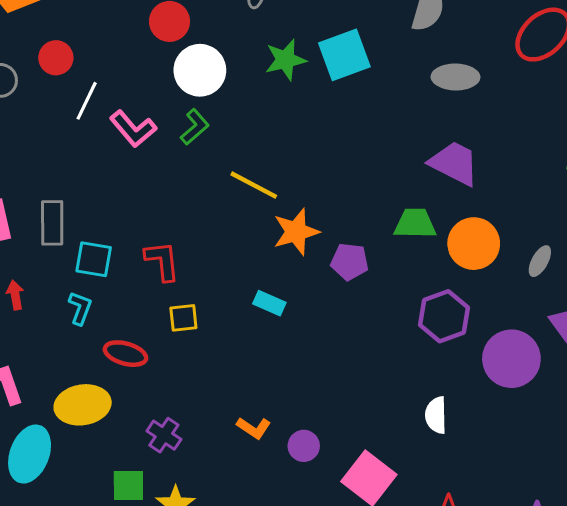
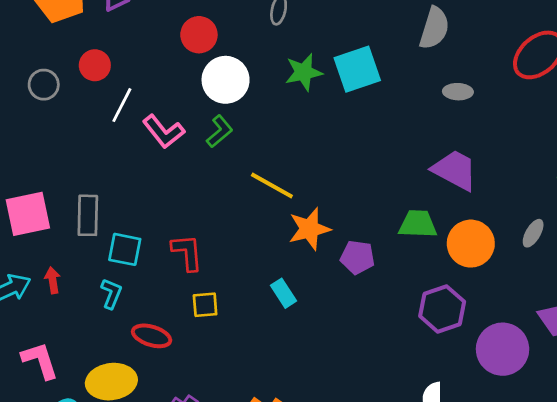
gray ellipse: (456, 77) -> (458, 92), size x0.7
gray ellipse: (540, 261) -> (533, 233), moved
cyan rectangle: (269, 303) -> (284, 293), turned 32

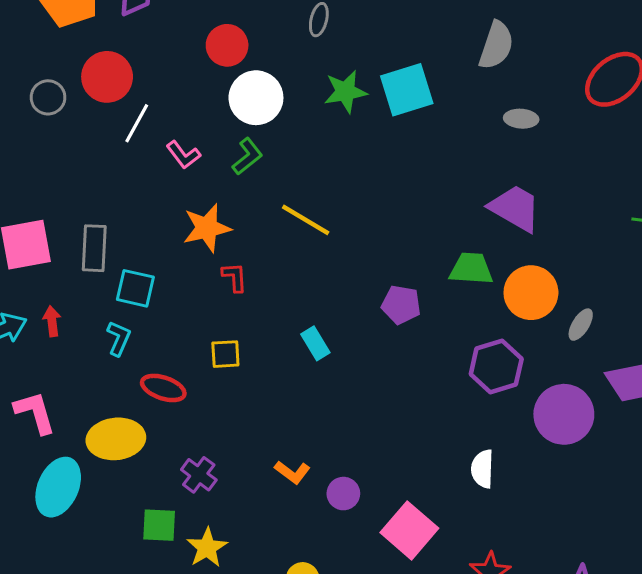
red circle: (95, 65) -> (107, 77), size x1.4
pink L-shape: (163, 132) -> (183, 155), size x0.7
orange star: (309, 229) -> (207, 228), moved
gray ellipse: (533, 233) -> (581, 325), moved
red L-shape: (187, 252) -> (235, 277), moved, size x0.7

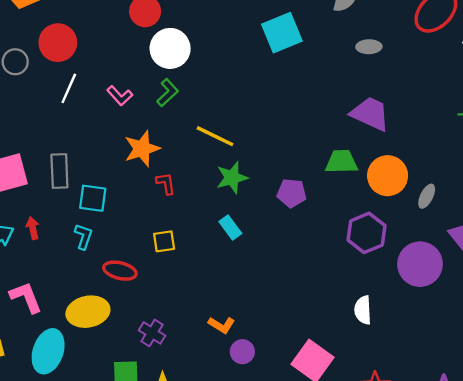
green star: (345, 92) -> (232, 178), moved
white line: (137, 123) -> (69, 88), moved
purple circle: (343, 494) -> (242, 352), moved

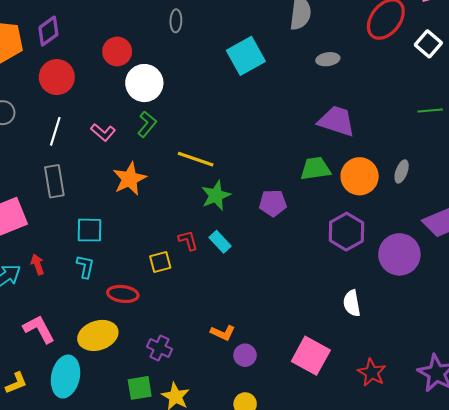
red circle: (58, 43) -> (57, 77), moved
gray rectangle: (59, 171) -> (54, 181), moved
red L-shape: (166, 183) -> (188, 240), moved
gray ellipse: (427, 196) -> (402, 171), moved

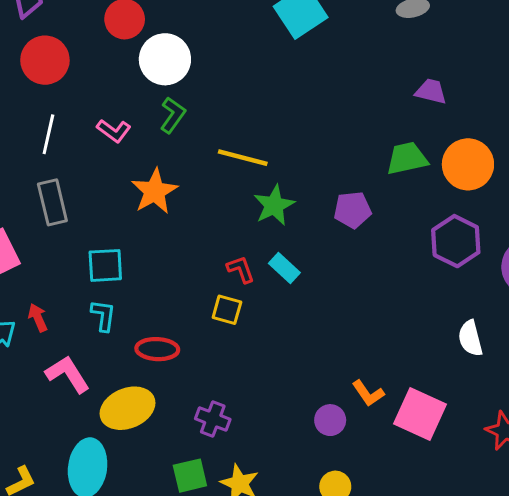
purple trapezoid: (337, 121) -> (431, 91), size x0.6
yellow square: (160, 262) -> (227, 310), moved, turned 35
pink L-shape: (39, 329) -> (68, 374), moved
orange L-shape: (223, 333) -> (368, 393), moved, turned 35

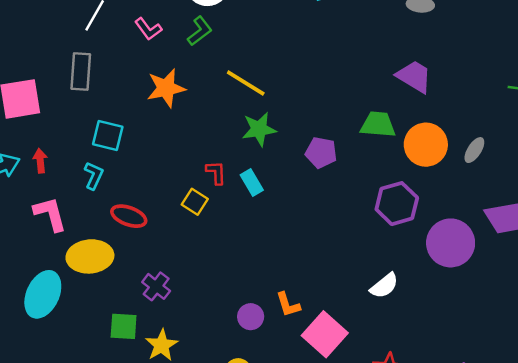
purple trapezoid: (431, 91) -> (414, 76), size x1.4
white semicircle: (470, 338) -> (384, 286), turned -132

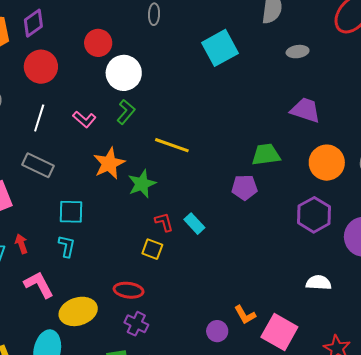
gray rectangle: (81, 71) -> (38, 165), turned -56
green trapezoid: (378, 125) -> (266, 155), moved
green star: (259, 129) -> (142, 184), moved
red ellipse: (129, 216) -> (129, 290), moved
white semicircle: (384, 286) -> (319, 283), turned -125

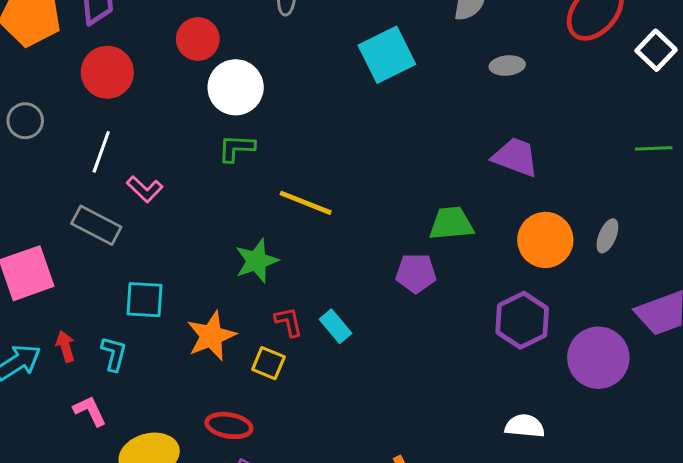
green L-shape: (126, 112) -> (236, 148), turned -130
pink L-shape: (84, 119) -> (145, 189), moved
orange star: (109, 163) -> (211, 336), moved
cyan L-shape: (67, 246) -> (114, 354), moved
pink L-shape: (39, 285) -> (90, 411), size x0.7

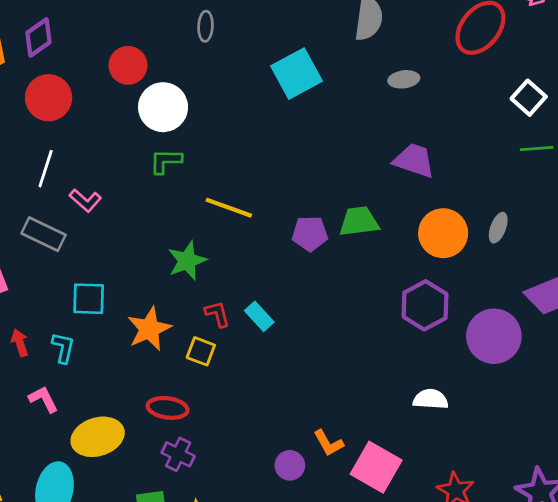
white square: (656, 50) -> (529, 98), moved
purple pentagon: (416, 273) -> (310, 233), moved

